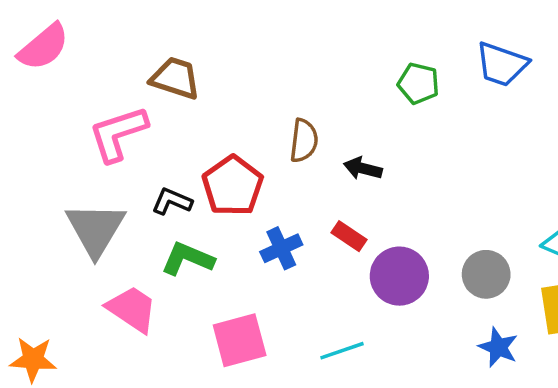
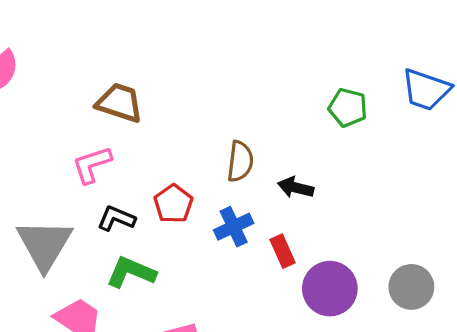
pink L-shape: (118, 134) -> (92, 165), moved, size x0.7
red pentagon: (233, 186) -> (173, 204), size x0.7
red rectangle: (349, 236) -> (283, 251), turned 32
blue cross: (281, 248) -> (234, 227), moved

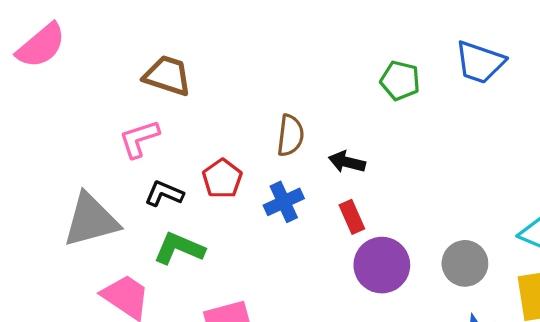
gray triangle: (45, 245) -> (91, 220), turned 44
red rectangle: (283, 251) -> (352, 217), moved

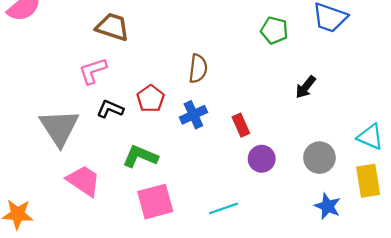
black arrow: (347, 162) -> (306, 87), moved, turned -65
gray triangle: (91, 220) -> (59, 128), turned -48
green L-shape: (179, 248) -> (140, 156), moved
purple circle: (382, 265) -> (262, 159), size x0.7

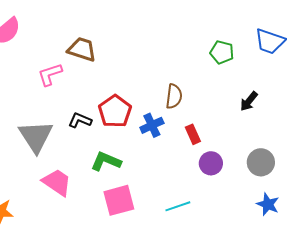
brown semicircle: (198, 69) -> (174, 96), moved
pink L-shape: (93, 71) -> (50, 74), moved
red pentagon: (151, 99) -> (115, 111), size x1.4

